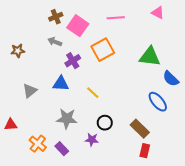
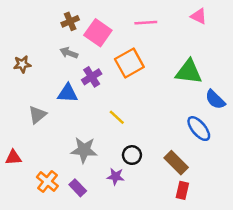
blue triangle: (61, 84) -> (68, 93), moved

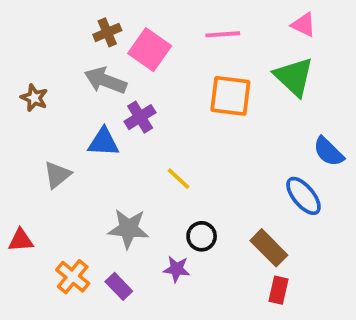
gray arrow: (69, 53) -> (105, 80), size x1.5
orange square: (129, 63) -> (230, 96), moved, turned 36
brown star: (22, 64) -> (34, 98), turned 30
green triangle: (189, 72) -> (294, 77), moved, turned 36

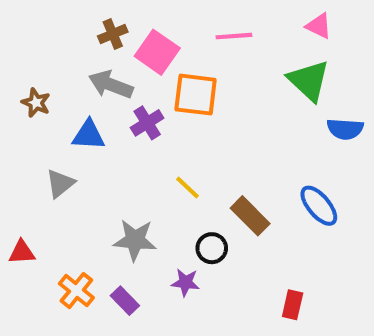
orange square: (230, 96) -> (196, 95), moved
blue triangle: (103, 142) -> (89, 135), moved
blue semicircle: (329, 152) -> (345, 129), moved, turned -40
brown rectangle: (269, 248) -> (250, 216), moved

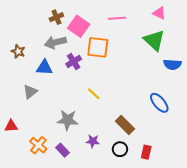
gray arrow: (111, 85) -> (55, 42), turned -35
brown rectangle: (250, 216) -> (125, 125), moved
black circle: (212, 248) -> (120, 149), moved

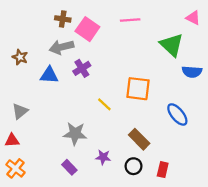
pink triangle: (159, 13) -> (193, 18), moved
brown cross: (56, 17) -> (63, 19), turned 32
orange square: (98, 47) -> (138, 89), moved
gray triangle: (30, 92) -> (20, 111), moved
orange cross: (38, 145) -> (15, 168), moved

